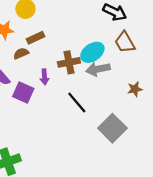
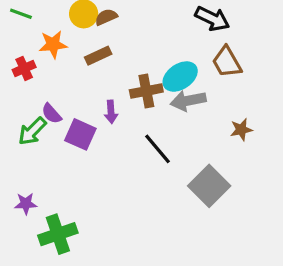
brown semicircle: (21, 53) -> (106, 17), moved

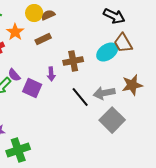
orange star: (53, 44) -> (15, 32), turned -30
cyan ellipse: (180, 77) -> (107, 52), moved
gray arrow: (188, 101) -> (104, 93), moved
brown star: (241, 130) -> (132, 85), size x1.5

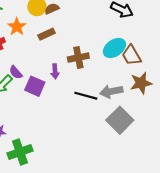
brown trapezoid: (123, 43) -> (131, 55), moved
black line: (80, 97) -> (86, 96), turned -35

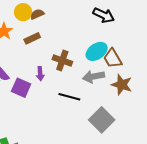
brown cross: (78, 58) -> (62, 60), turned 30
brown star: (141, 83) -> (122, 85), turned 30
gray arrow: (111, 91) -> (94, 77), moved

